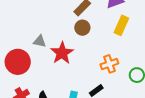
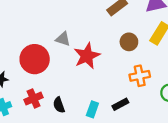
brown circle: (82, 28) -> (129, 42), moved

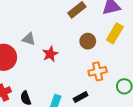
red star: (87, 56) -> (50, 54), size x0.7

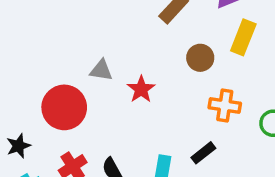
orange cross: (98, 71) -> (225, 105), turned 30

